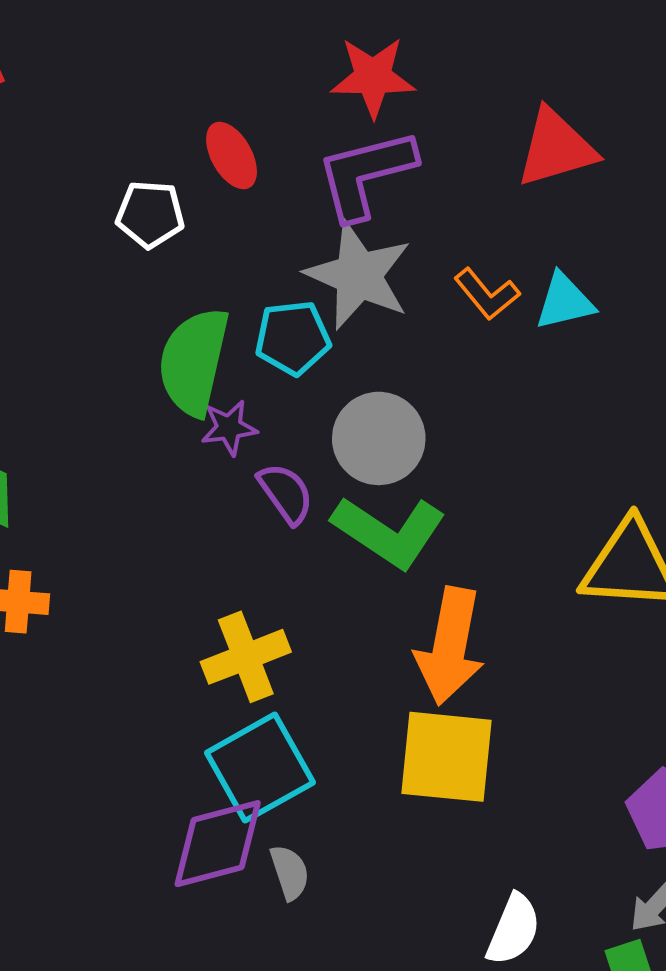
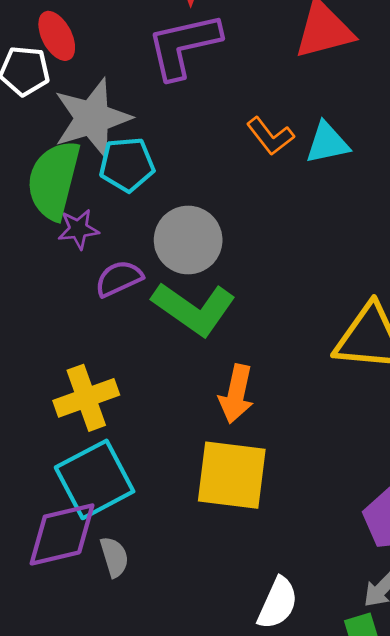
red ellipse: (232, 156) -> (57, 36), moved
gray star: (358, 275) -> (92, 118), moved, turned 30
purple semicircle: (286, 493) -> (119, 279), turned -81
orange arrow: (450, 646) -> (236, 394), size x0.7

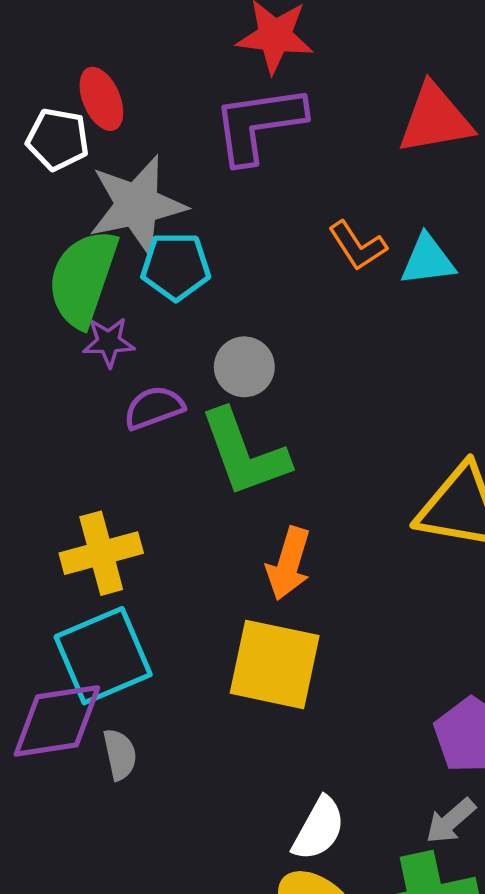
gray circle: (188, 240) -> (244, 367), size x0.7
green L-shape: (194, 309) -> (244, 453), turned 30

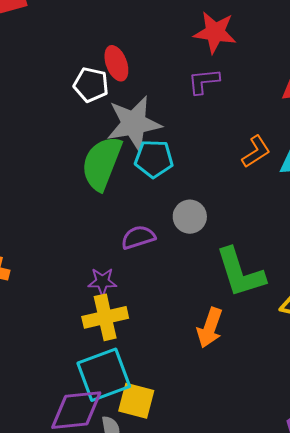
purple L-shape: (259, 124) -> (204, 81), size x0.6
orange L-shape: (357, 246) -> (256, 152), turned -92
purple star: (109, 342) -> (102, 282), moved
green L-shape: (244, 453) -> (240, 273), moved
yellow square: (275, 664) -> (136, 401), moved, size x0.7

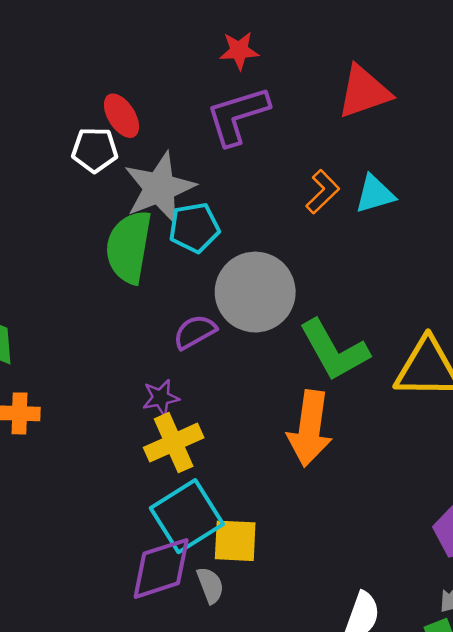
red star: (215, 32) -> (239, 50), size x0.7
purple L-shape: (204, 81) -> (237, 116), size x1.6
gray circle: (190, 217) -> (255, 292), size x1.8
orange arrow: (210, 328) -> (310, 428), size x1.4

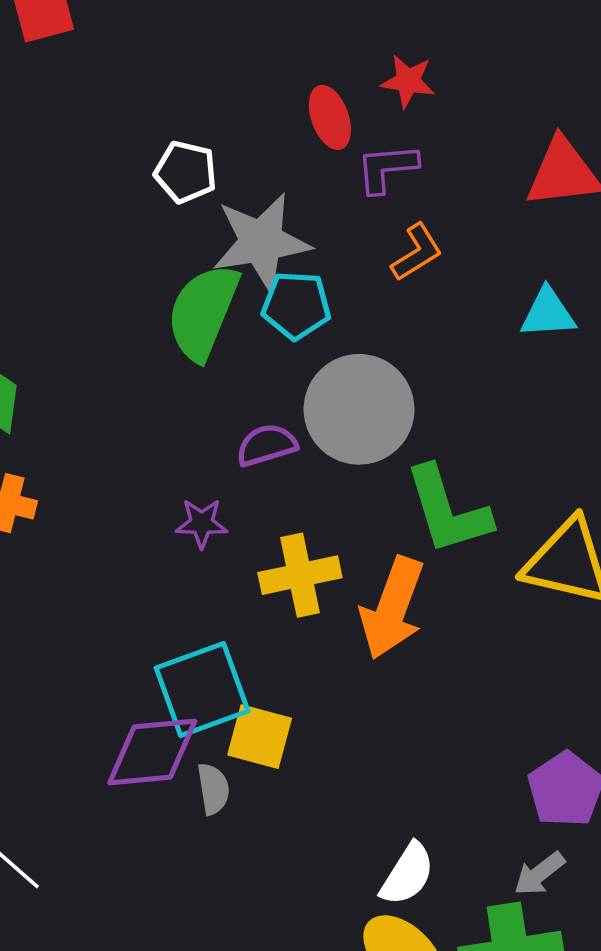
red ellipse: (121, 116) -> (330, 117), moved
purple L-shape: (237, 116) -> (387, 168), size x0.7
orange L-shape: (323, 192) -> (417, 252), moved
yellow cross: (174, 443) -> (300, 575), moved

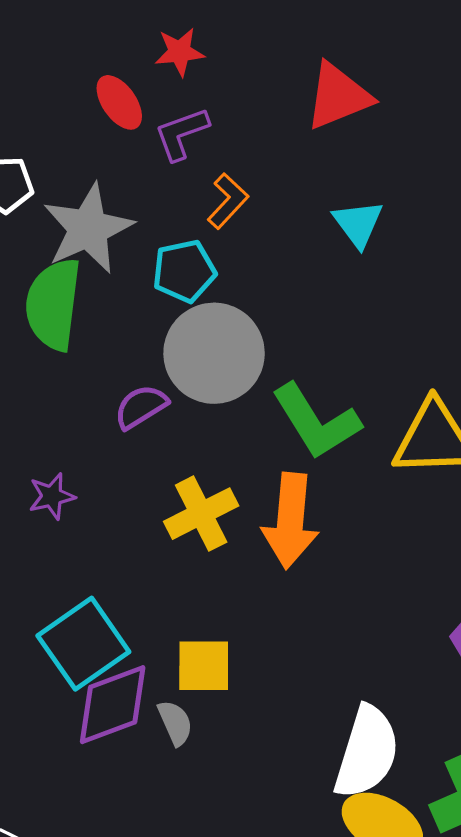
cyan pentagon: (296, 305) -> (184, 271), moved
cyan triangle: (548, 313) -> (358, 224), turned -48
purple star: (202, 523) -> (52, 496), moved
cyan square: (202, 690) -> (83, 644), moved
white semicircle: (407, 874) -> (367, 752), size x1.5

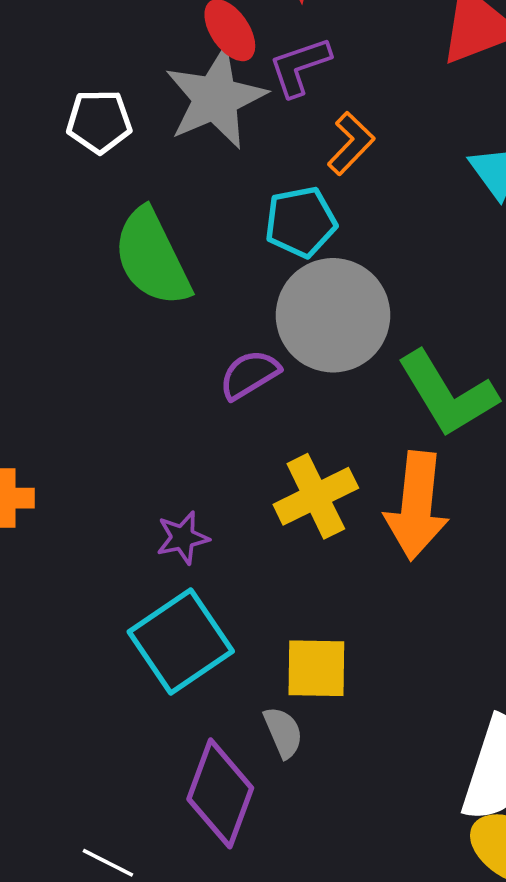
gray star: (88, 229) -> (216, 98), moved
green semicircle: (53, 304) -> (152, 257), turned -34
purple star: (52, 496) -> (183, 538), moved
purple diamond: (113, 705) -> (220, 793), moved, turned -50

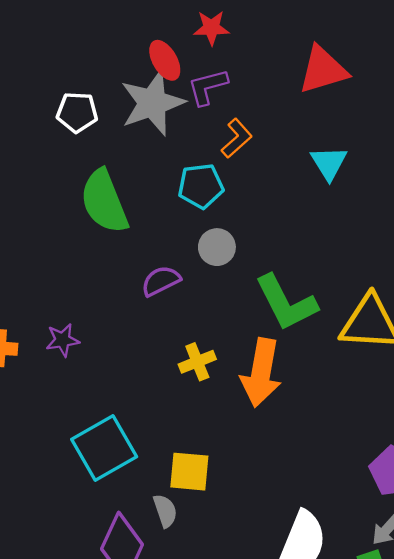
gray circle: (333, 315) -> (217, 247), size x0.5
yellow cross: (316, 496) -> (197, 362), size x0.7
purple star: (183, 538) -> (63, 340), moved

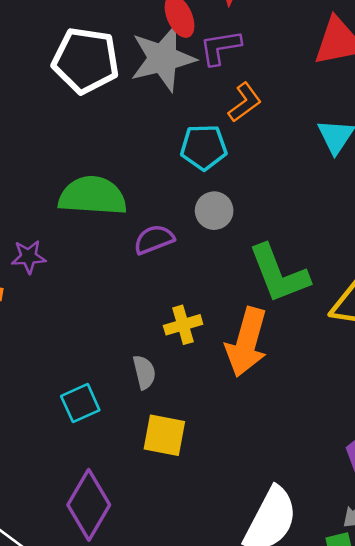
white pentagon: (77, 112) -> (86, 60), size x1.6
green semicircle: (104, 201) -> (93, 196), moved, turned 110
purple star: (63, 340) -> (29, 257), moved
cyan square: (104, 448) -> (80, 403), size x0.6
gray semicircle: (165, 511) -> (144, 372), moved

